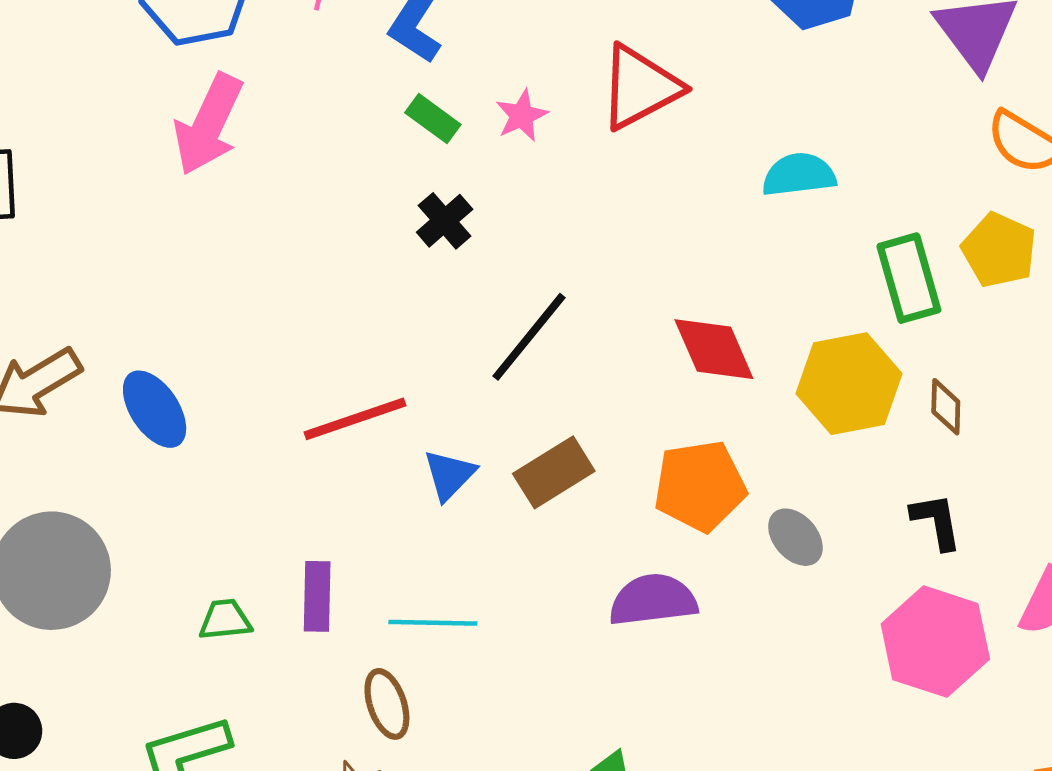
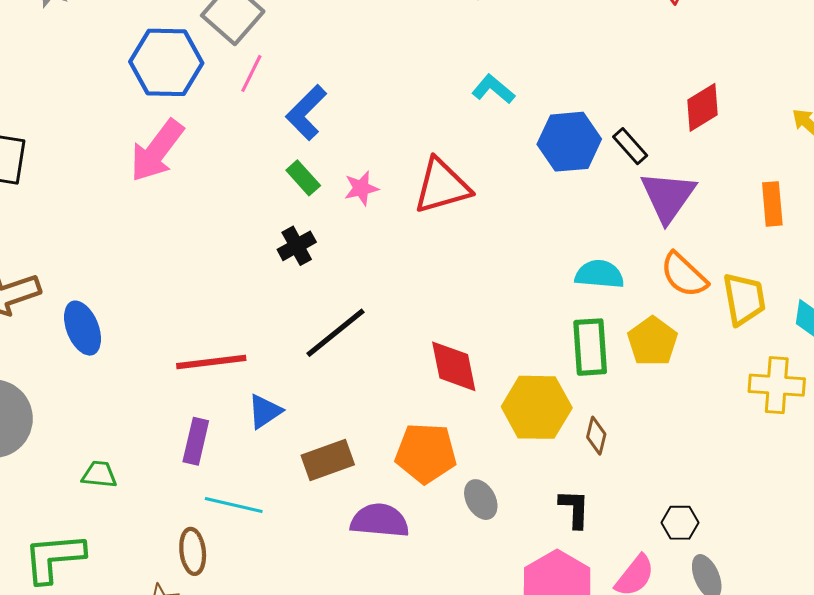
cyan semicircle: (799, 175) -> (599, 274), moved
brown rectangle: (554, 472) -> (328, 460), moved
purple rectangle: (317, 596) -> (196, 441), moved

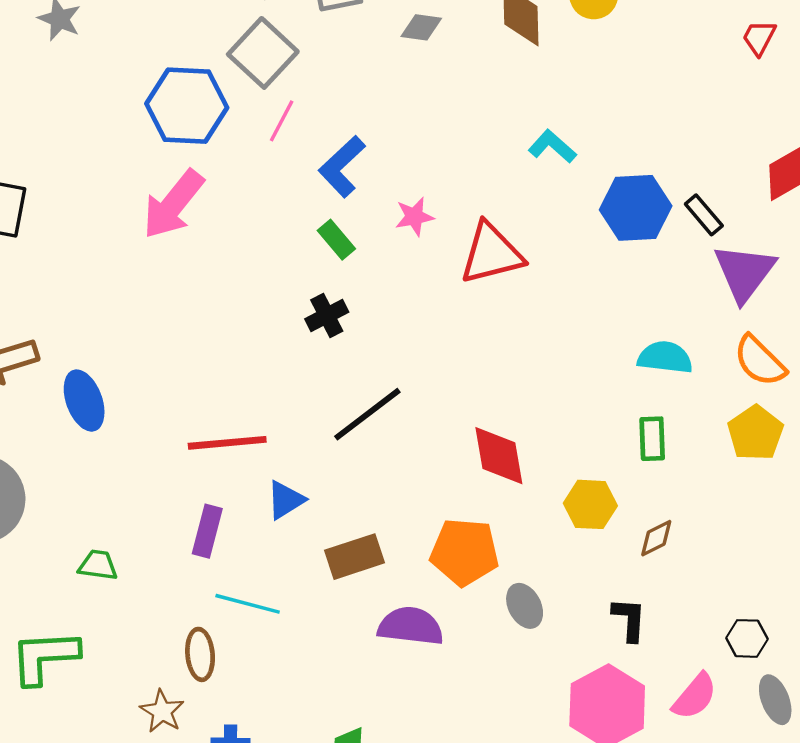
pink star: (361, 188) -> (414, 217), moved
yellow pentagon: (653, 341) -> (755, 433), moved
green rectangle: (590, 347) -> (652, 439), size x0.7
yellow hexagon: (537, 407) -> (590, 504), size x0.7
brown diamond: (596, 436) -> (656, 538), turned 48

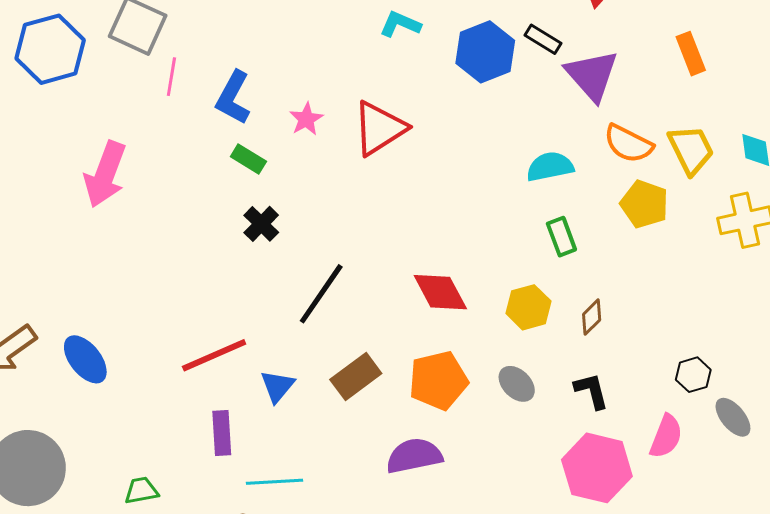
blue hexagon: (187, 106) -> (50, 49), moved
brown rectangle: (354, 557) -> (356, 377), moved
gray ellipse: (525, 606) -> (517, 384), moved

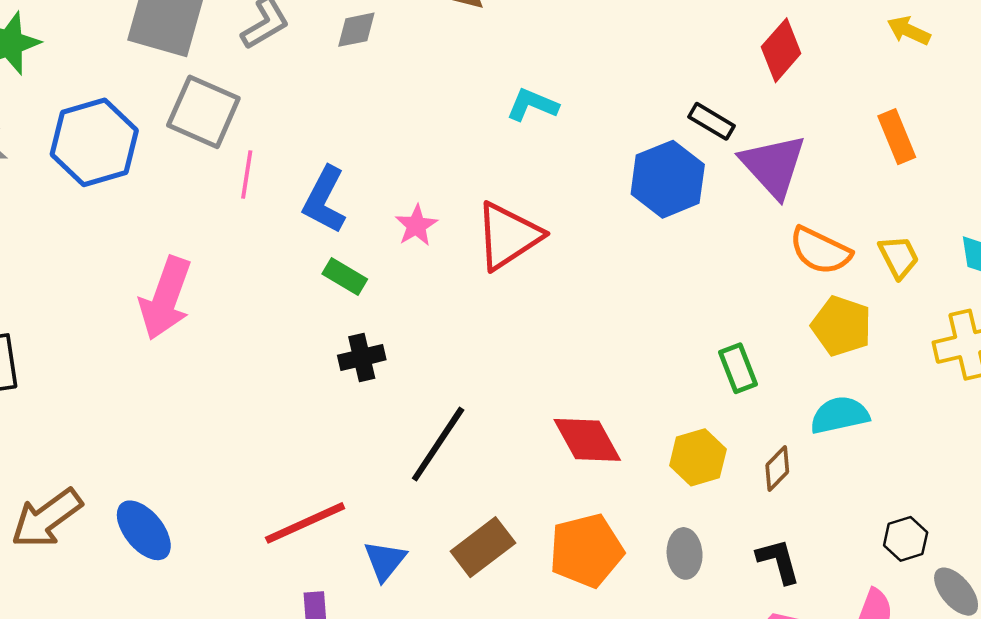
blue hexagon: (485, 52) -> (668, 179), moved
yellow trapezoid: (691, 150) -> (899, 257), size x0.7
cyan semicircle: (550, 167) -> (840, 415), moved
black cross: (261, 224) -> (362, 358), turned 33
gray ellipse: (517, 384) -> (685, 553), turned 42

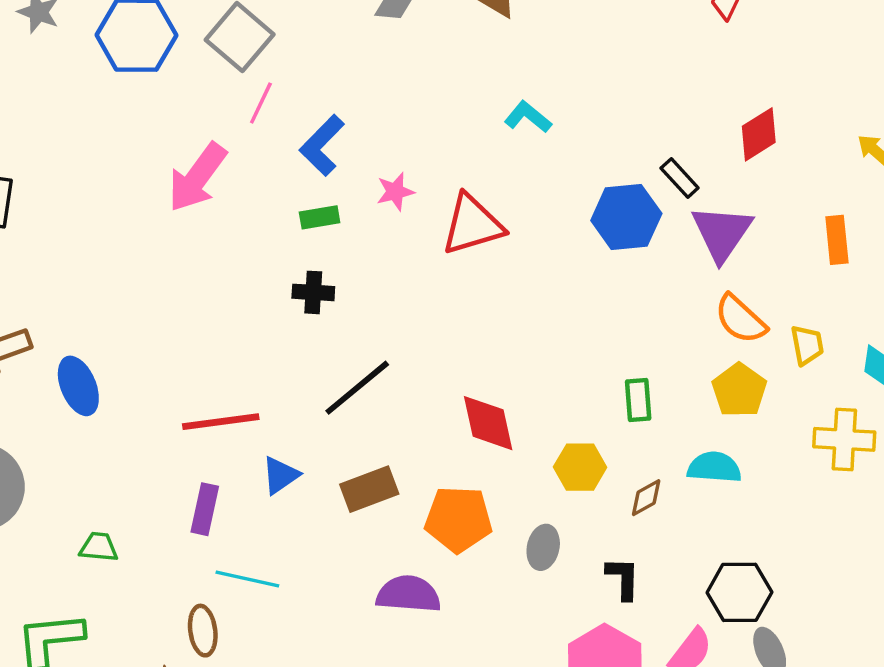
green rectangle: (345, 277) -> (320, 217), turned -57
pink arrow: (165, 298) -> (197, 177), moved
black hexagon: (906, 539) -> (739, 592), size x1.6

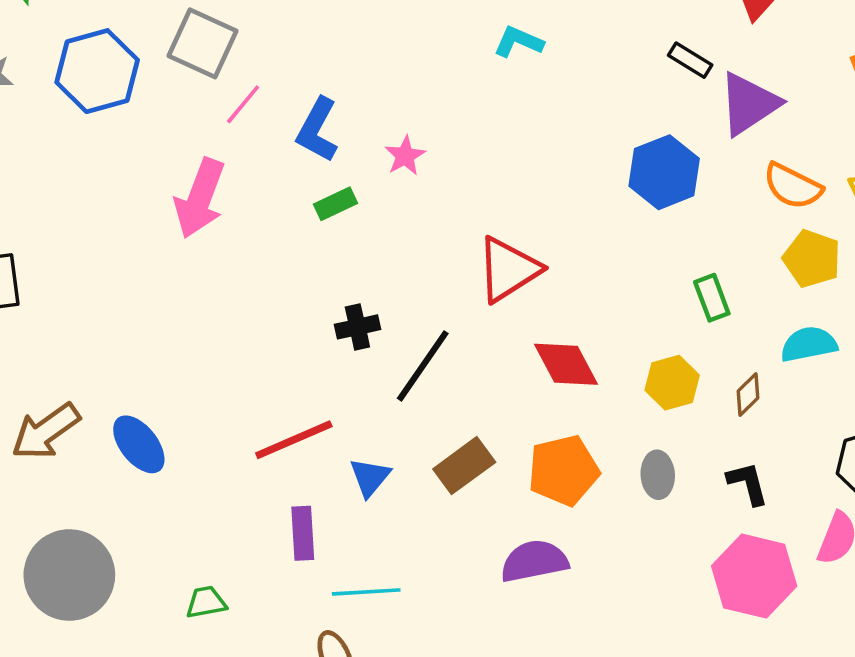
pink line: (261, 103) -> (243, 104), turned 30
blue hexagon: (626, 217) -> (664, 172), moved
red triangle: (473, 225) -> (508, 269), moved
purple triangle: (722, 233) -> (749, 104), turned 38
black cross: (313, 292) -> (357, 327), moved

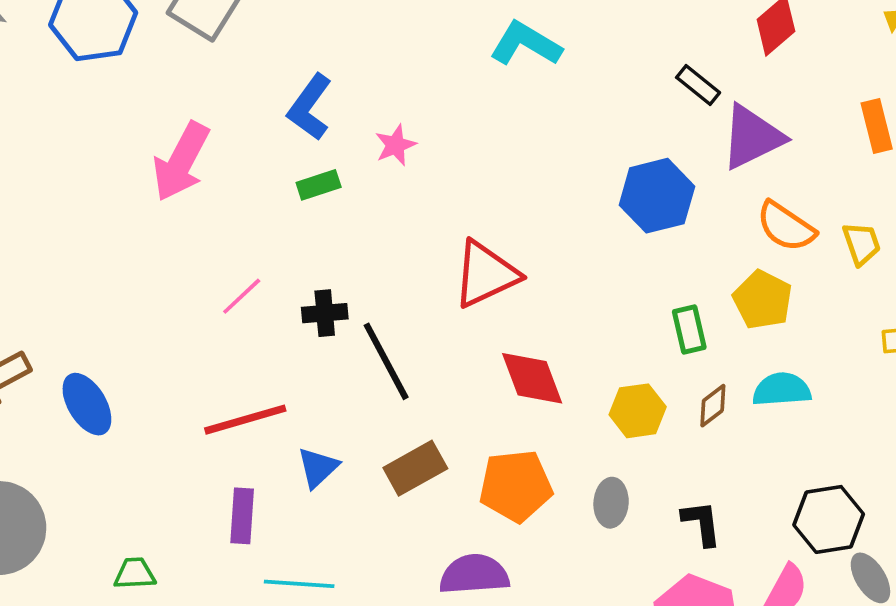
cyan L-shape: (518, 42) -> (526, 44), size x1.4
pink line: (243, 104) -> (242, 296), moved
yellow pentagon: (812, 259) -> (763, 300), moved
black line: (423, 366) -> (386, 361), turned -70
brown diamond: (748, 395) -> (713, 406), moved

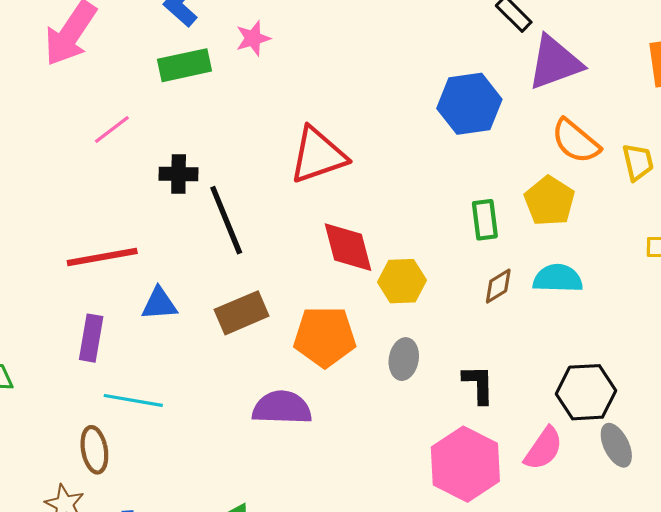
green rectangle: (319, 185) -> (185, 65), size x1.4
pink line: (242, 296) -> (112, 130), moved
yellow hexagon: (638, 411) -> (402, 281), moved
blue triangle: (318, 468) -> (159, 304), turned 33

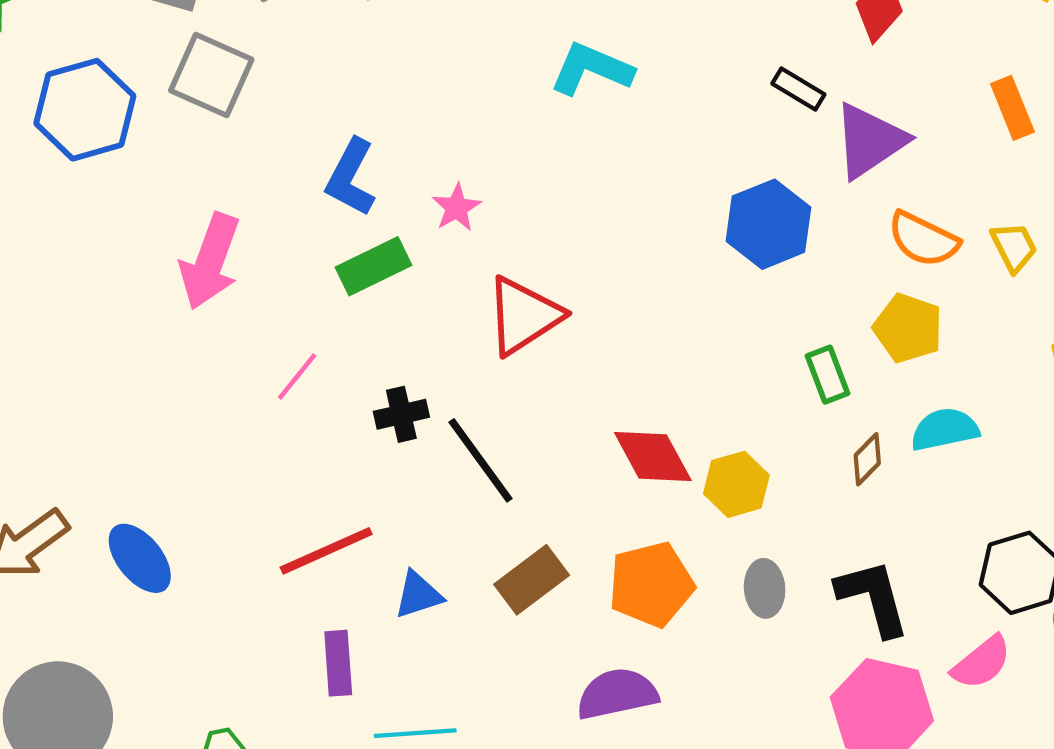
red triangle: (318, 155) -> (524, 316), moved
black L-shape: (478, 384) -> (873, 598), size x1.5
pink semicircle: (543, 449) -> (982, 662), turned 30

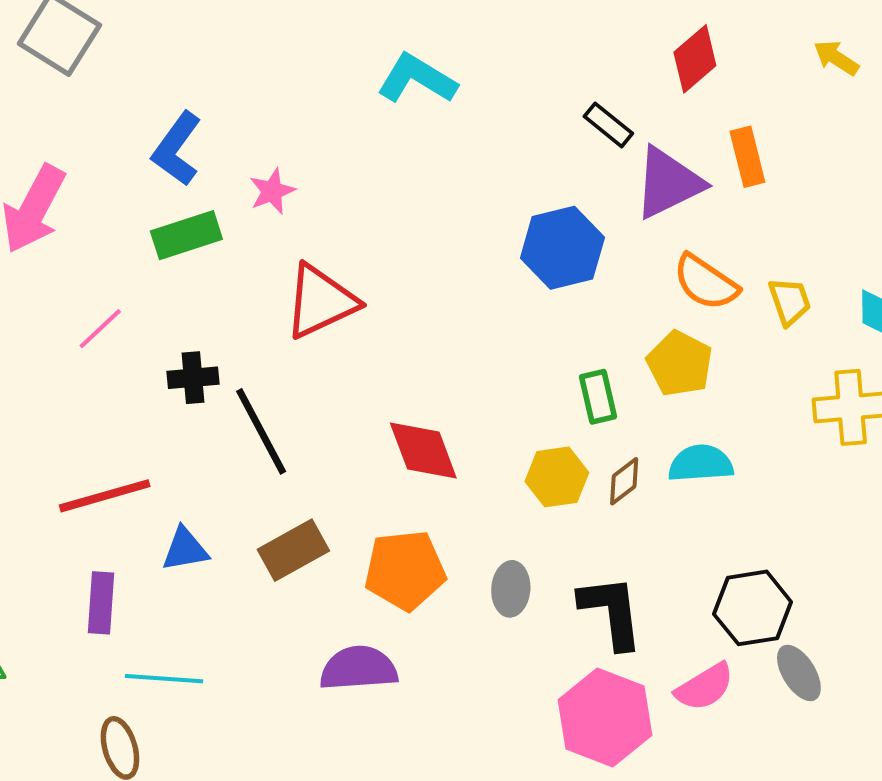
orange rectangle: (1012, 108) -> (747, 157), moved
yellow hexagon: (736, 484) -> (557, 477), moved

